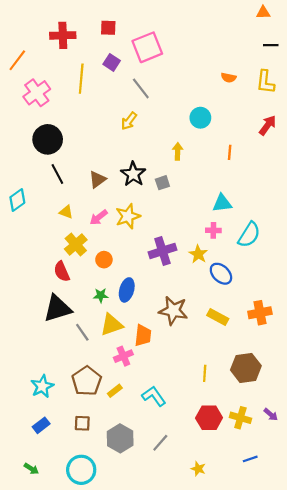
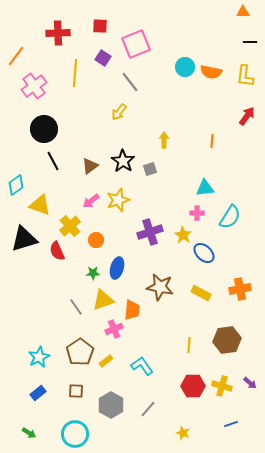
orange semicircle: (229, 78) -> (211, 72), size x1.5
cyan circle: (200, 118) -> (185, 67), moved
yellow triangle: (66, 212) -> (40, 205), moved, size x1.6
black triangle: (57, 308) -> (24, 239), moved

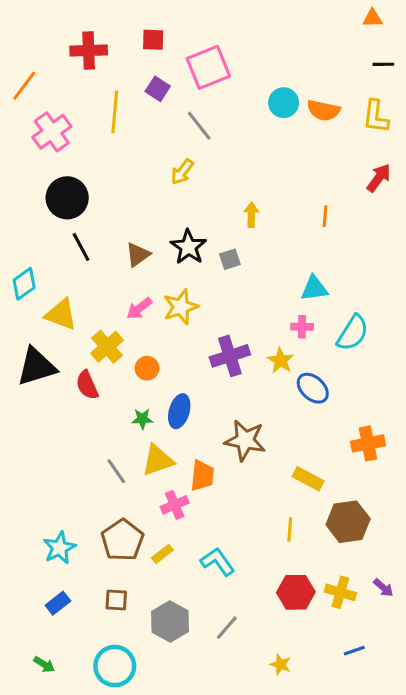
yellow rectangle: (201, 293) -> (308, 479), moved

